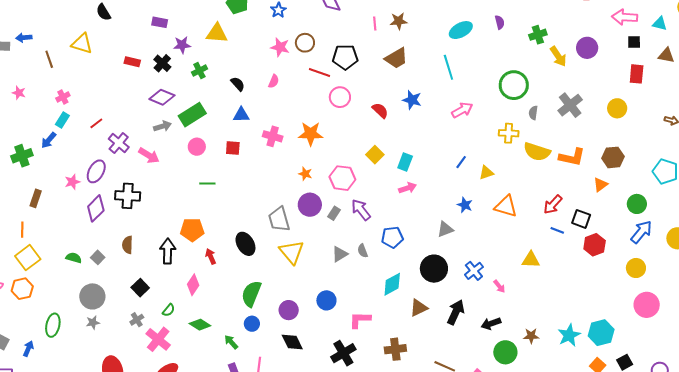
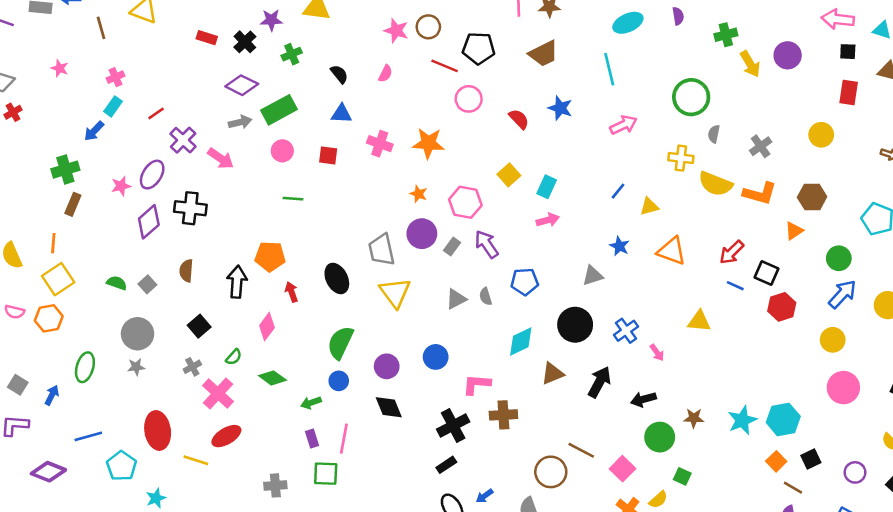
gray cross: (570, 105) -> (761, 146), moved, size x0.7
green cross: (22, 156) -> (65, 170), moved
green arrow: (231, 342) -> (311, 403), turned -70
brown cross: (395, 349) -> (503, 415), moved

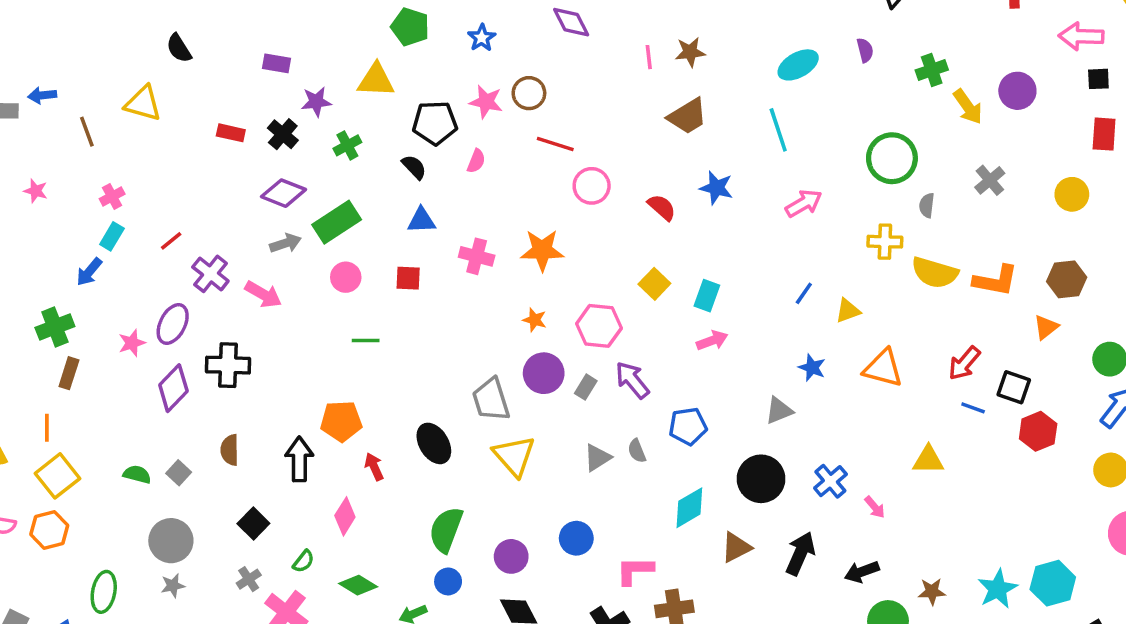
black pentagon: (479, 48) -> (435, 123), moved
gray cross: (761, 146) -> (990, 180), moved

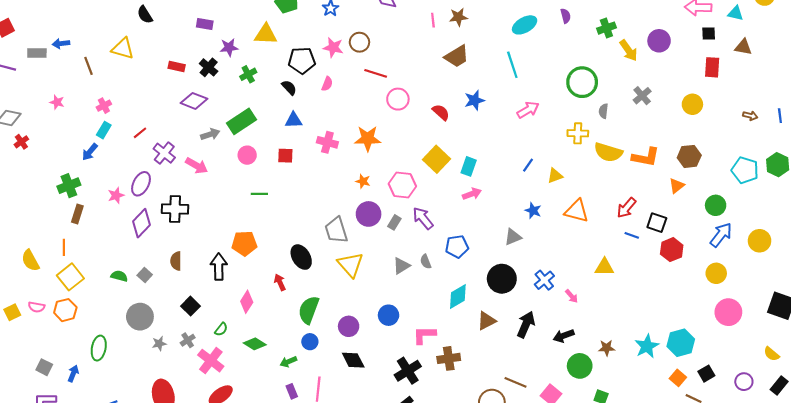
blue star: (716, 188) -> (474, 100), turned -30
purple diamond: (283, 193) -> (194, 101), moved
yellow square: (654, 284) -> (436, 159), size x1.4
red arrow: (374, 467) -> (280, 282), moved
gray star: (173, 586) -> (159, 343), moved

